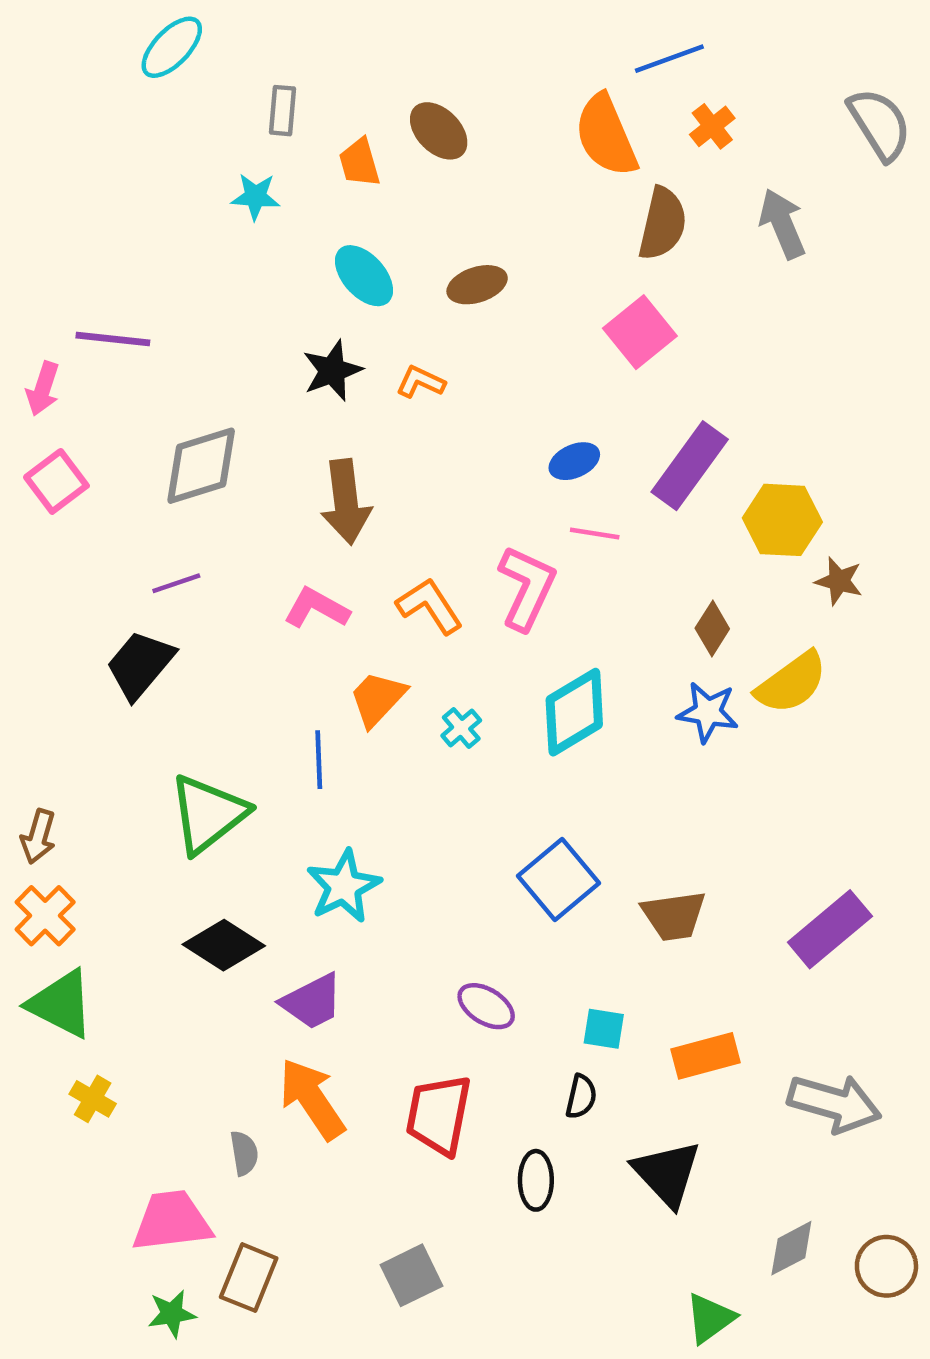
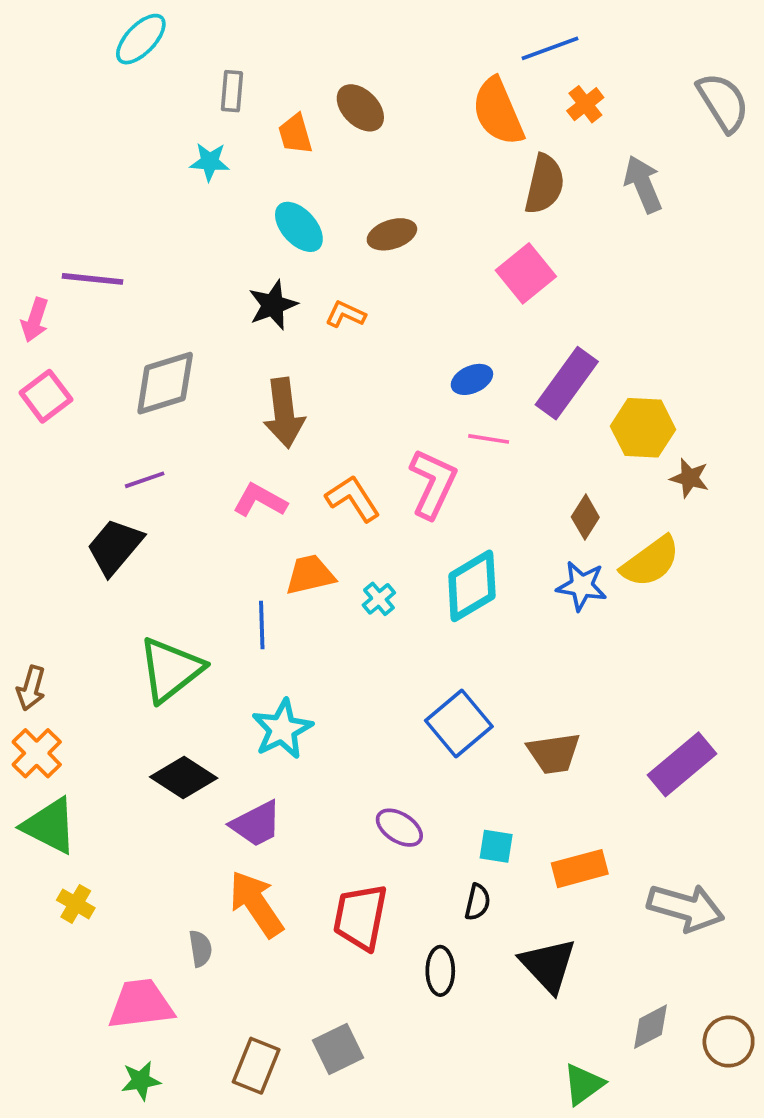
orange trapezoid: (378, 699) -> (310, 575), turned 34
brown rectangle: (249, 1278) -> (256, 1066), moved

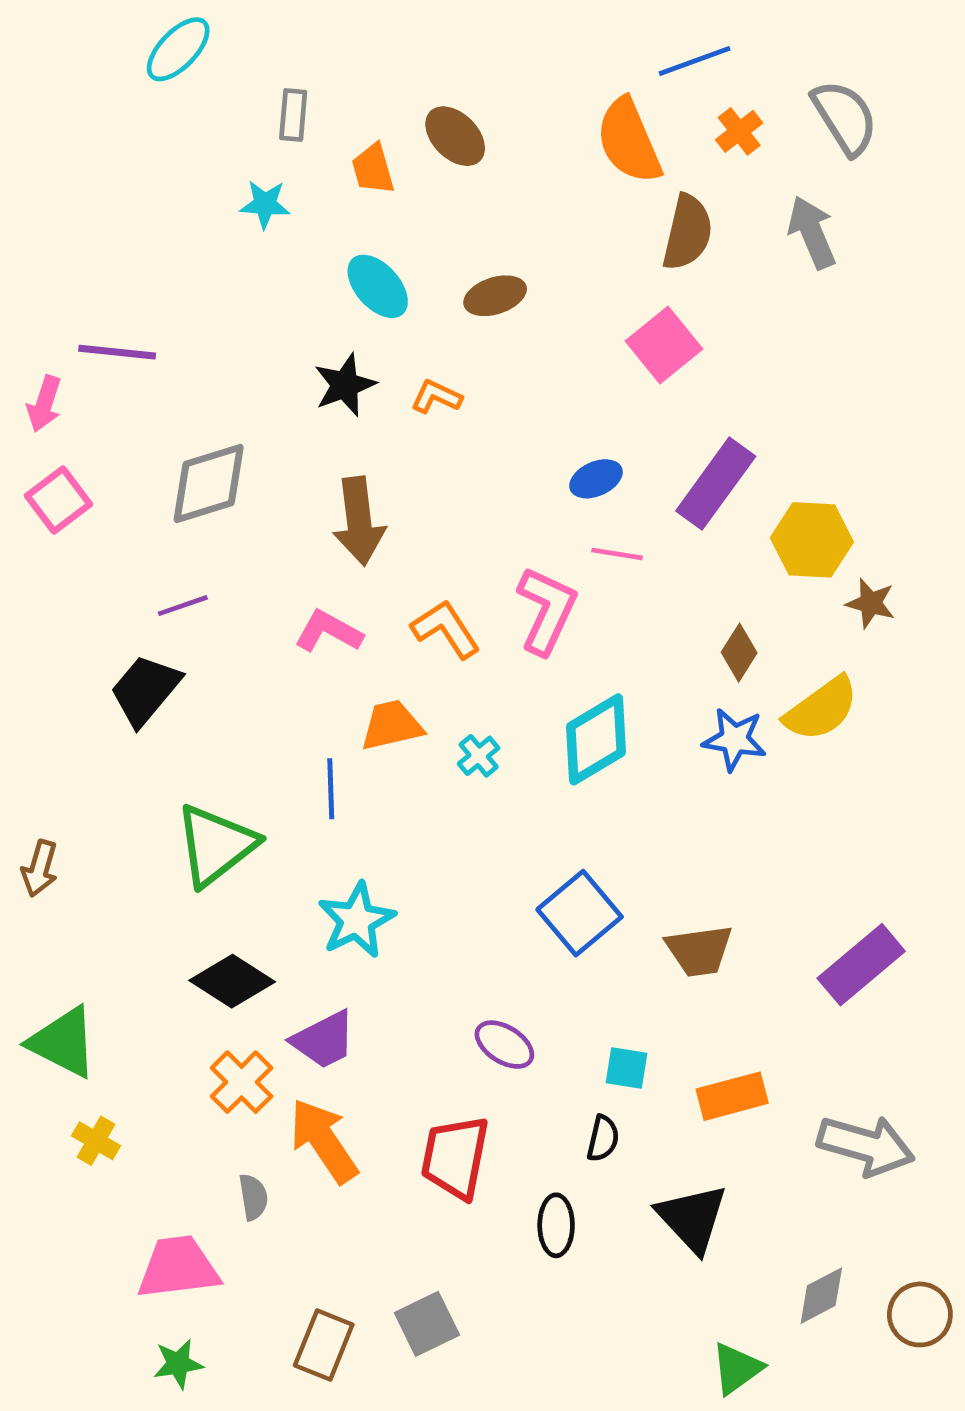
gray semicircle: (723, 102) -> (845, 117), moved
orange cross: (37, 753) -> (242, 1082), moved

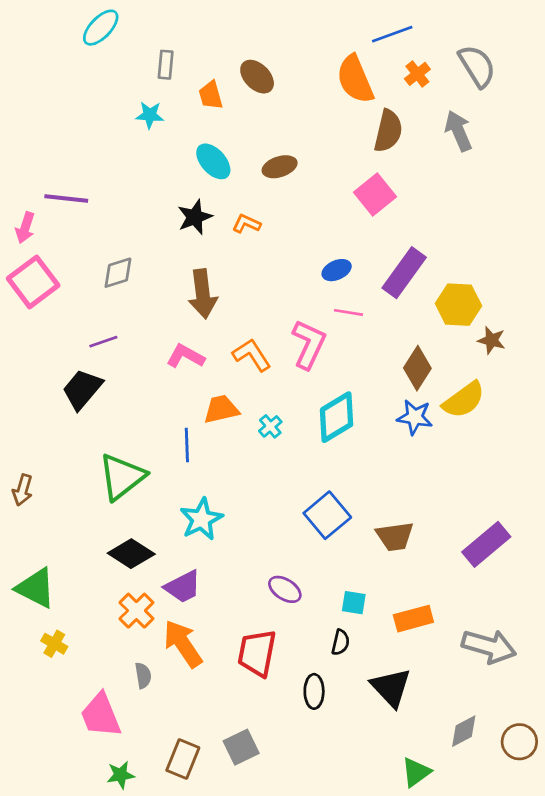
gray diamond: (209, 484) -> (118, 273), size x0.7
pink square: (58, 500) -> (33, 282), size x1.4
brown diamond: (739, 653) -> (417, 368), size x1.4
pink trapezoid: (178, 1268) -> (101, 715), turned -105
green star: (178, 1364) -> (121, 775), moved

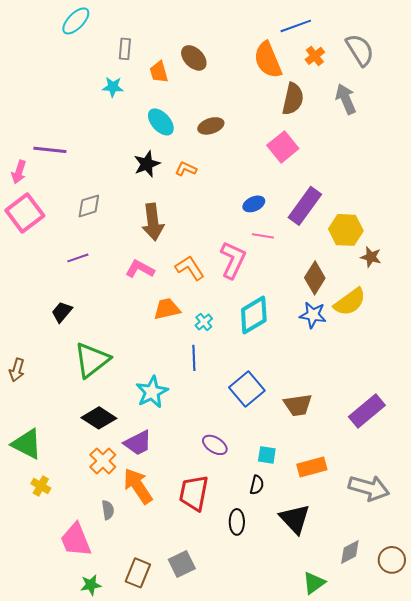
black trapezoid: (82, 389) -> (62, 312), moved, size x0.7
blue line: (187, 445) -> (194, 358), moved

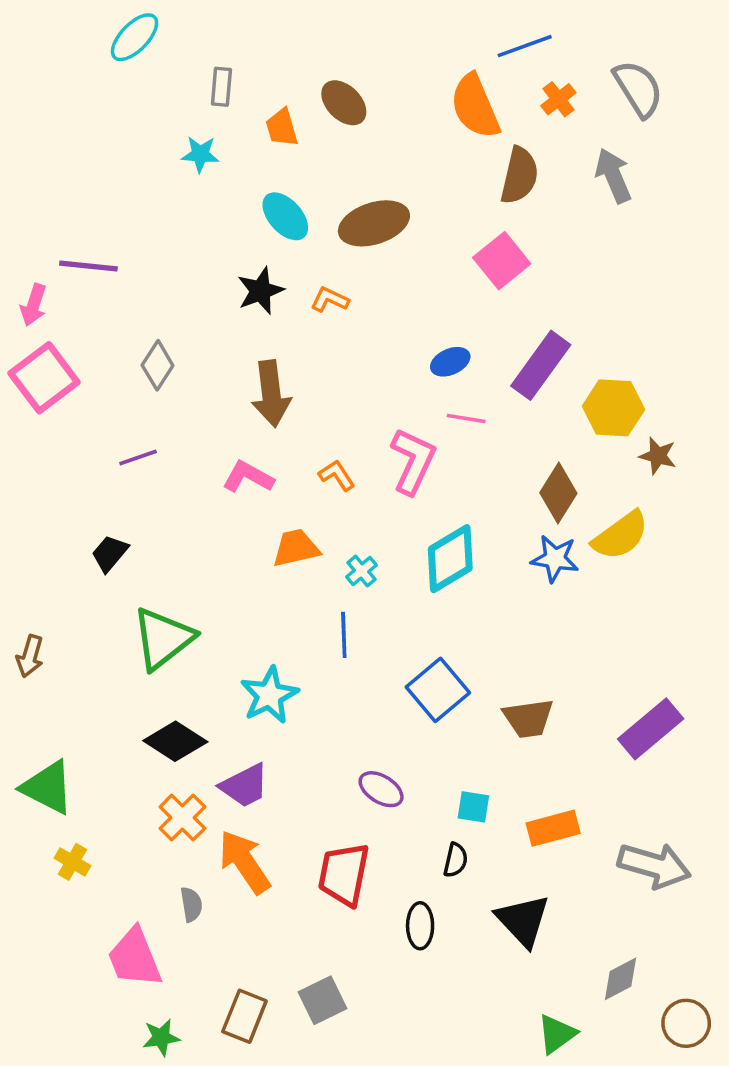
brown ellipse: (211, 126) -> (374, 223), size x1.5
gray diamond: (89, 206) -> (158, 365), turned -40
orange L-shape: (190, 268) -> (337, 475), size x0.7
brown circle: (392, 560) -> (686, 1023), moved

